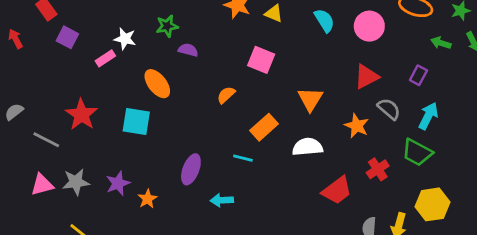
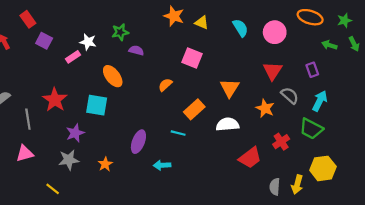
purple rectangle: (418, 75) -> (312, 70), turned -48
red triangle: (366, 77) -> (273, 71), turned -30
gray line: (46, 140) -> (28, 119), turned 54
gray star: (76, 182) -> (69, 160), moved
purple star: (118, 183) -> (75, 133), moved

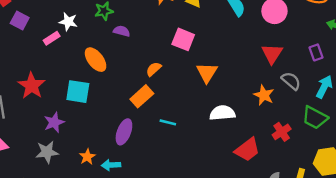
orange triangle: (230, 88) -> (207, 73), moved
orange rectangle: (194, 109) -> (142, 96), moved
cyan arrow: (162, 165) -> (111, 165), moved

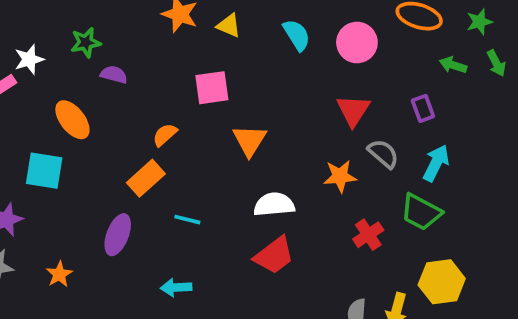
white star: (68, 22) -> (29, 59), turned -30
pink square: (183, 39) -> (212, 88), turned -30
orange star: (264, 95) -> (340, 176), turned -30
red trapezoid: (247, 150) -> (274, 255), moved
cyan arrow: (111, 165) -> (176, 287), moved

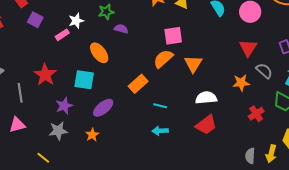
orange semicircle: (165, 135) -> (163, 59), moved, size x1.5
purple ellipse: (118, 235) -> (103, 108), moved, turned 30
cyan arrow: (176, 287) -> (160, 131), moved

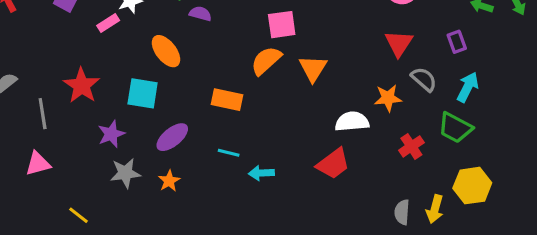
orange rectangle: (138, 84) -> (227, 100), turned 54
white semicircle: (206, 98) -> (352, 121), moved
cyan line: (160, 106) -> (229, 153), moved
gray star: (58, 131) -> (125, 173), moved
orange star: (92, 135) -> (169, 181), moved

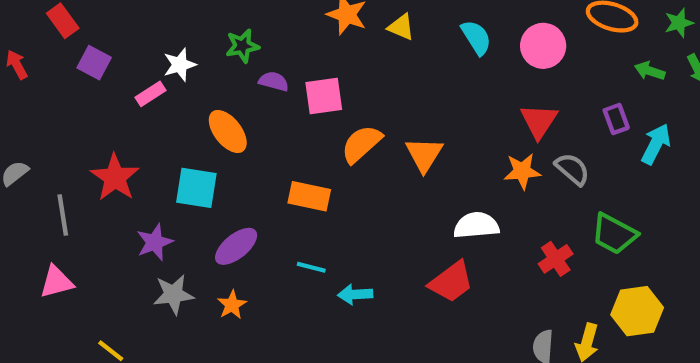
pink square: (282, 25) -> (324, 96), moved
cyan arrow: (468, 87) -> (656, 144), moved
orange star: (388, 98) -> (522, 171), moved

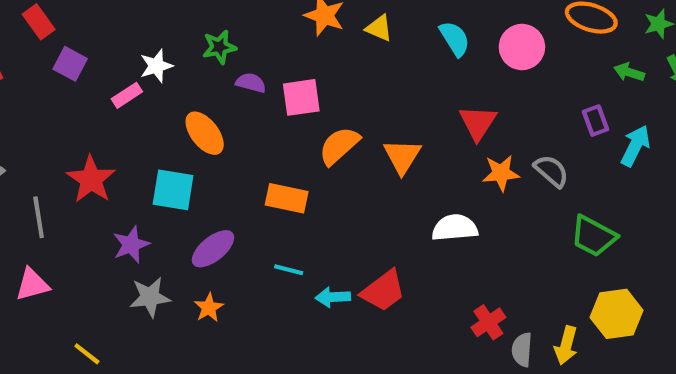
red triangle: (539, 121) -> (478, 123), moved
red cross: (556, 259) -> (488, 322), moved
red trapezoid: (451, 282) -> (383, 291), moved

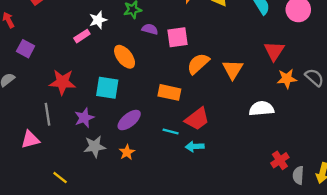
purple square: (70, 64) -> (26, 49), moved
red star: (91, 179) -> (62, 82), turned -30
gray line: (39, 217) -> (47, 114), moved
red trapezoid: (383, 291) -> (197, 119), moved

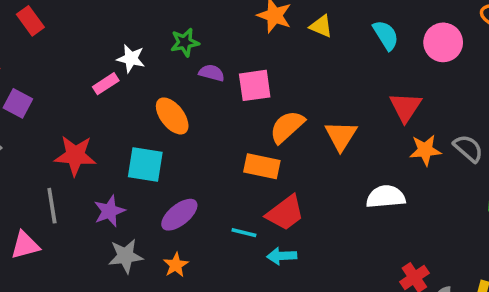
white star: (98, 20) -> (131, 59), turned 30
orange rectangle: (169, 92) -> (262, 166), moved

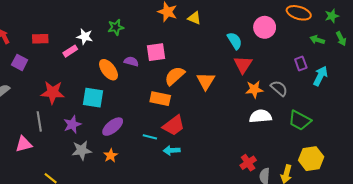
red rectangle: (30, 21) -> (40, 39), moved, turned -56
cyan semicircle: (386, 35) -> (235, 41), moved
purple semicircle: (212, 73) -> (131, 61), moved
white semicircle: (386, 197) -> (260, 116), moved

